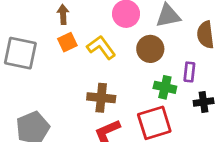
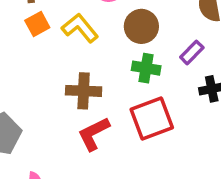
purple rectangle: (189, 72) -> (192, 52), turned 42
green cross: (165, 87) -> (146, 68), moved

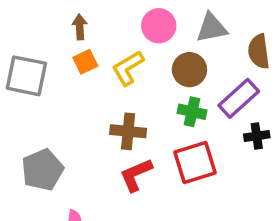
yellow L-shape: (80, 28) -> (128, 68), turned -84
purple rectangle: (192, 52) -> (239, 98), size x1.6

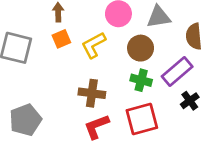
black cross: (257, 136) -> (190, 101), turned -30

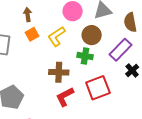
green cross: (141, 80) -> (85, 56), moved

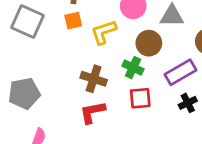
red square: (98, 88) -> (140, 98), moved, size x0.7

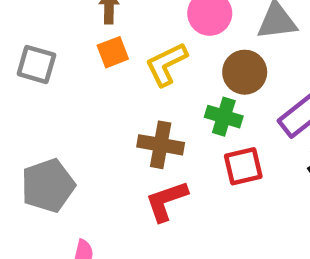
gray square: (27, 21) -> (36, 64), size x0.7

